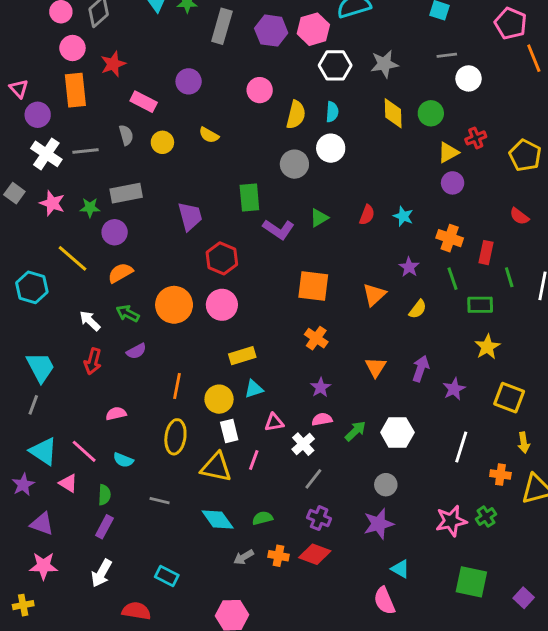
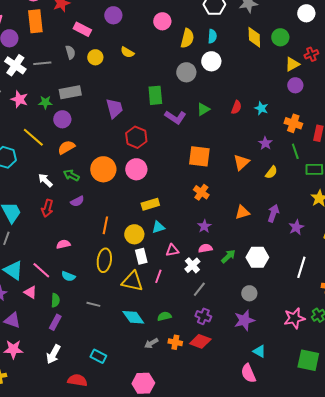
orange triangle: (376, 367) -> (242, 212), turned 42

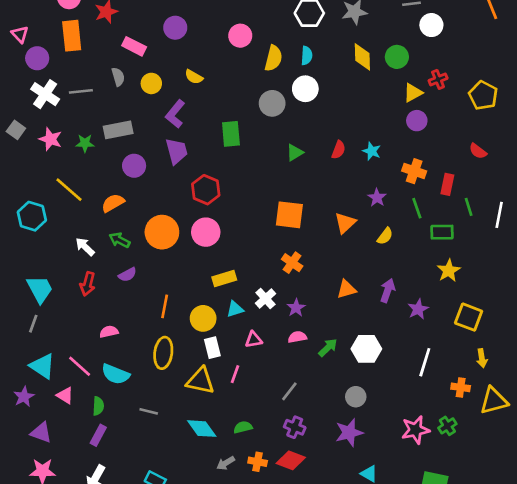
purple L-shape: (175, 117) -> (175, 114), moved, turned 95
purple circle: (62, 119) -> (134, 166), moved
white cross: (192, 265) -> (265, 298), moved
cyan semicircle: (68, 276) -> (115, 374), size x1.5

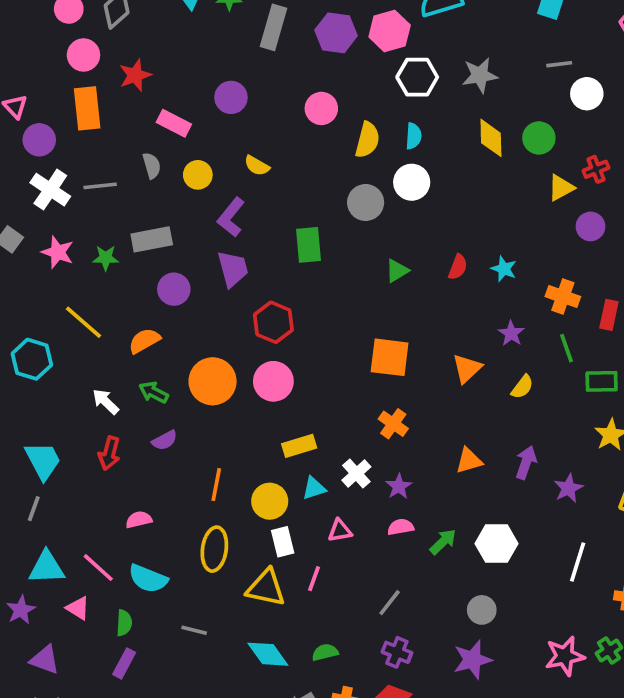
purple circle: (417, 121) -> (591, 226), moved
cyan triangle: (42, 366) -> (47, 568), turned -36

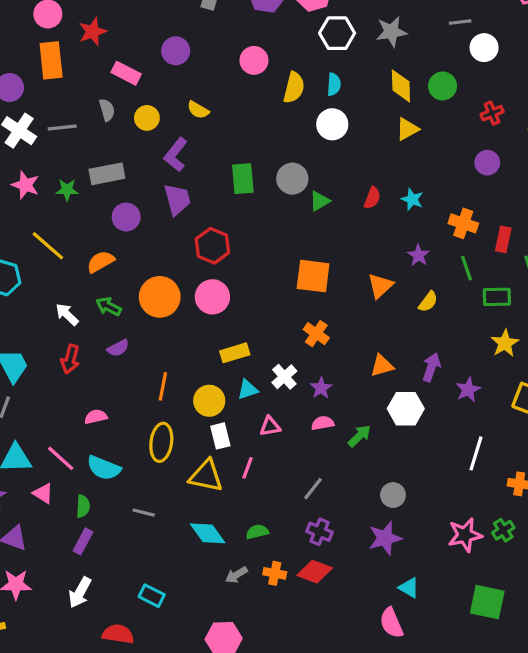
yellow triangle: (561, 188) -> (407, 129), moved
gray circle: (366, 202) -> (292, 179), moved
white hexagon: (496, 544) -> (406, 409), moved

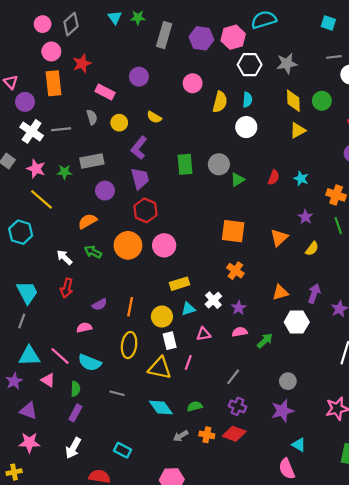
yellow line: (48, 246) -> (41, 199), moved
red hexagon: (212, 246) -> (145, 210), moved
purple semicircle: (118, 348) -> (99, 304), moved

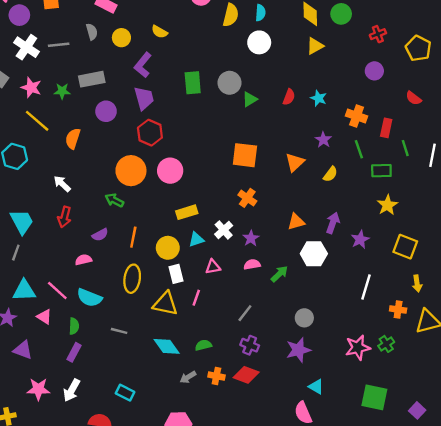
orange semicircle: (87, 221) -> (73, 139), moved, turned -42
green arrow: (93, 252) -> (114, 200), moved
pink star: (29, 443) -> (38, 389), moved

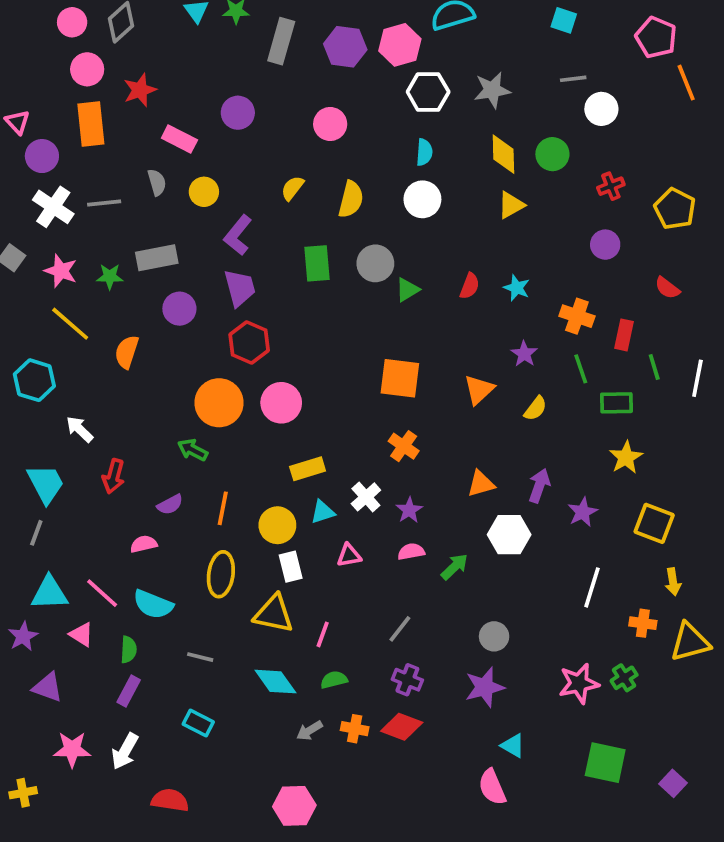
yellow semicircle: (231, 15) -> (351, 199), moved
yellow semicircle: (159, 32) -> (292, 188), moved, turned 98
white arrow: (62, 184) -> (80, 429), moved
pink line: (196, 298) -> (323, 634), moved
cyan rectangle: (125, 393) -> (198, 723), moved

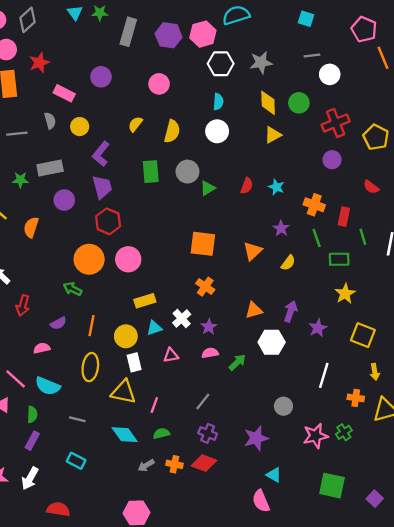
red cross: (611, 186) -> (336, 123), size x1.6
gray circle: (494, 636) -> (283, 406), moved

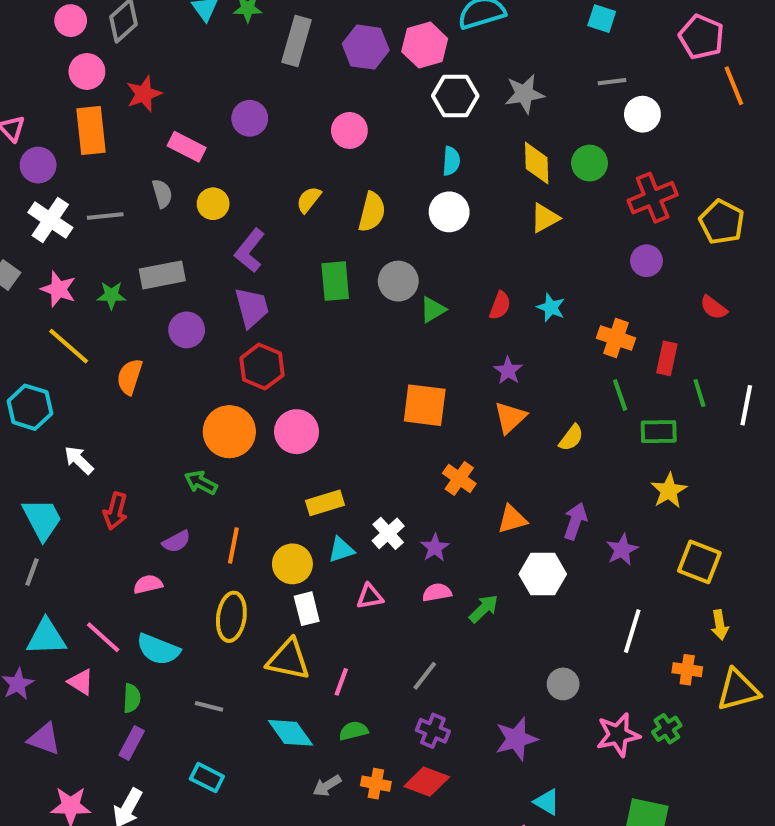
purple star: (281, 228) -> (508, 371), moved
orange cross: (205, 287) -> (459, 478), moved

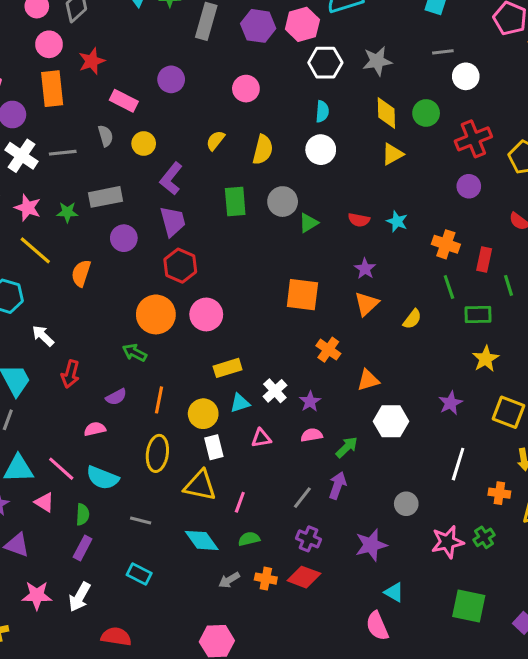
red semicircle: (500, 305) -> (359, 220), turned 80
purple arrow: (575, 521) -> (338, 485), moved

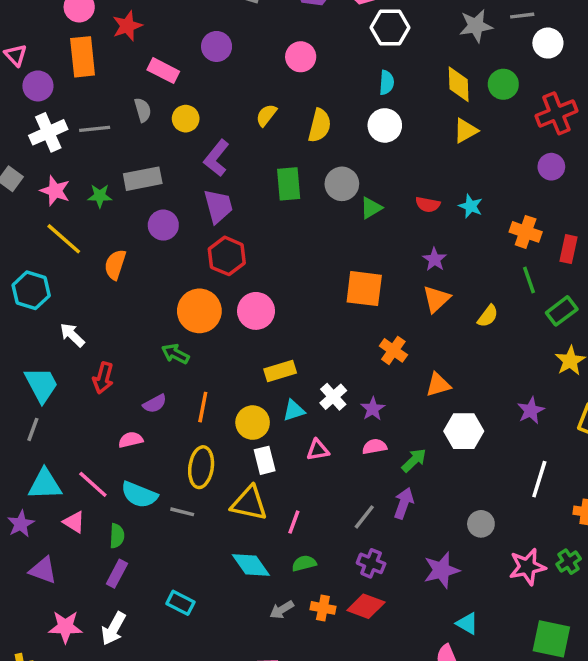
gray star: (377, 61) -> (476, 26), moved
white cross: (22, 156) -> (48, 132), turned 32
green rectangle: (478, 314) -> (562, 311), turned -36
gray line: (141, 521) -> (182, 512), moved

